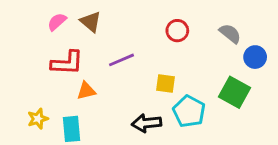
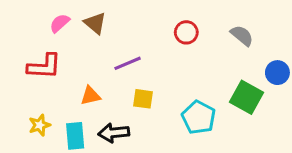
blue circle: (255, 57) -> (277, 73), moved
red L-shape: (67, 63) -> (44, 66), moved
yellow square: (166, 83) -> (143, 99), moved
black arrow: (146, 123) -> (114, 133), moved

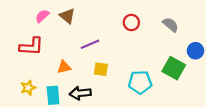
cyan pentagon: (199, 117) -> (140, 82), turned -30

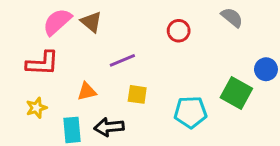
pink semicircle: (42, 16) -> (57, 22), size x1.5
gray semicircle: (170, 25) -> (232, 17), moved
yellow star: (28, 88) -> (36, 108), moved

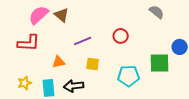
red circle: (179, 31) -> (121, 36), moved
green square: (236, 93) -> (160, 63), turned -30
yellow star: (36, 108) -> (25, 83), moved

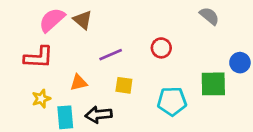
yellow star: (25, 83) -> (41, 99), moved

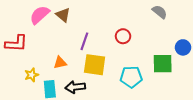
purple line: (111, 55) -> (84, 41), turned -48
red L-shape: (39, 57) -> (16, 43), moved
yellow square: (124, 85) -> (95, 65), size x1.6

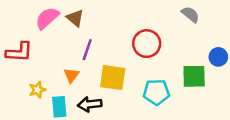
red circle: (123, 36) -> (147, 44), size x1.5
purple line: (84, 41) -> (87, 50), moved
orange triangle: (60, 63) -> (71, 75), turned -40

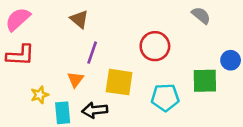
pink semicircle: (47, 18) -> (18, 19), moved

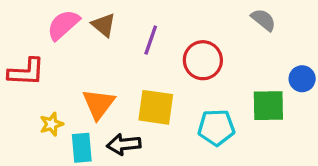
pink semicircle: (18, 19) -> (63, 25), moved
purple line: (92, 53) -> (151, 40), moved
orange triangle: (75, 79) -> (99, 104), size x1.5

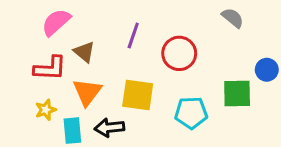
brown triangle: (104, 25) -> (84, 52), moved
red L-shape: (26, 72) -> (50, 68), moved

